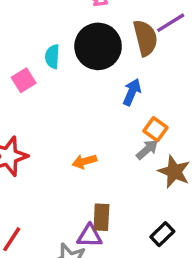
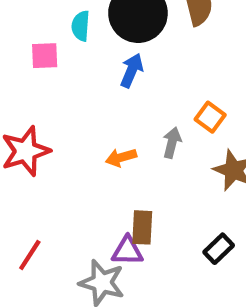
pink square: (24, 80) -> (45, 56), turned 30
blue arrow: (132, 92) -> (132, 70), moved
gray arrow: (147, 150) -> (172, 143), moved, turned -35

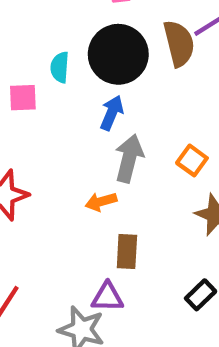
gray arrow: (172, 143) -> (129, 158), moved, size x1.5
brown rectangle: (142, 227) -> (127, 251), moved

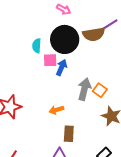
brown semicircle: (179, 43) -> (94, 34), turned 95
pink square: (23, 98) -> (50, 60), moved
gray arrow: (129, 158) -> (84, 89), moved

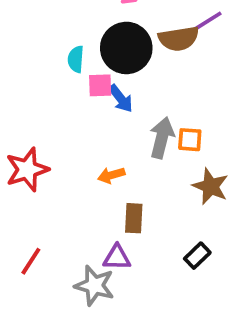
blue arrow: (62, 67) -> (121, 98), turned 119
orange square: (100, 90) -> (190, 140), turned -32

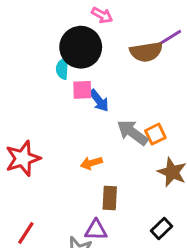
black circle: (126, 48) -> (81, 47), moved
gray arrow: (162, 138) -> (133, 133), turned -68
orange square: (190, 140) -> (155, 134), turned -30

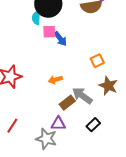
gray arrow: (133, 133) -> (82, 96), moved
brown rectangle: (110, 198) -> (67, 103), turned 49
black rectangle: (161, 228) -> (93, 125), moved

